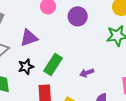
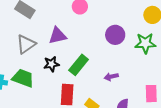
purple circle: (78, 16) -> (115, 35), moved

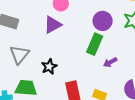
purple triangle: (58, 36) -> (53, 25), moved
green rectangle: (79, 65) -> (95, 44), moved

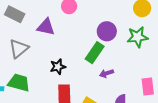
purple triangle: (53, 25) -> (46, 27), moved, turned 30
black star: (49, 67) -> (58, 67), moved

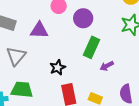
purple circle: (107, 31) -> (83, 18), moved

